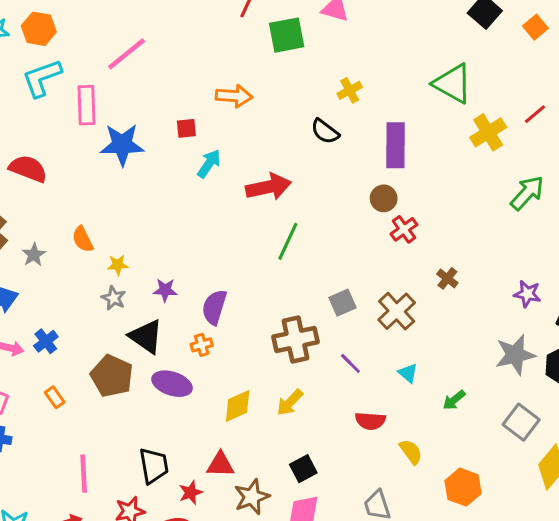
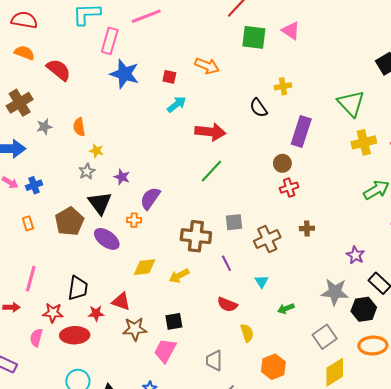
brown cross: (447, 278) -> (307, 228), turned 32

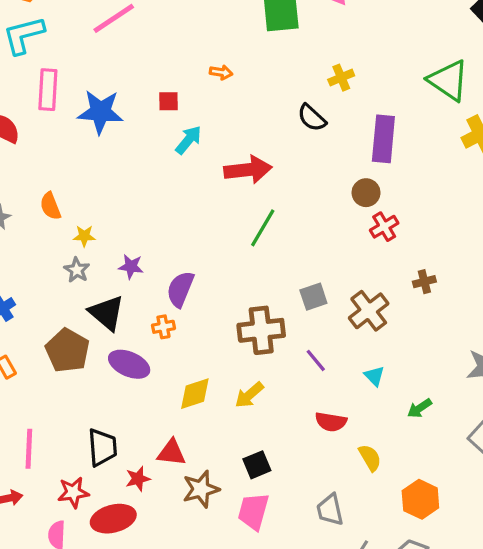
pink rectangle: (110, 41) -> (48, 90), moved
orange arrow: (207, 66) -> (221, 72), size x0.6

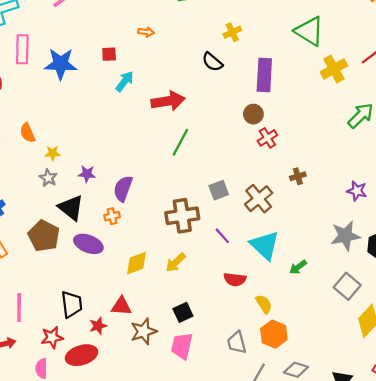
cyan triangle: (374, 376) -> (265, 245), size x2.0
orange hexagon: (420, 499) -> (274, 334), moved

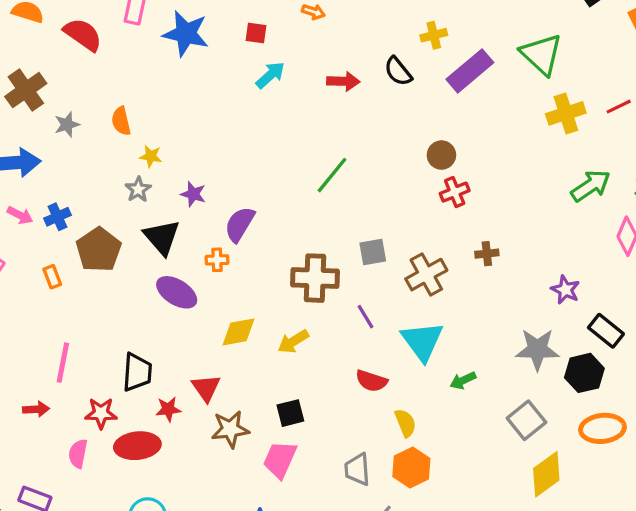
purple rectangle: (264, 75) -> (470, 71), moved, turned 36
red arrow: (168, 101) -> (343, 81), moved, size x0.7
brown pentagon: (44, 236) -> (99, 250), moved
red triangle: (121, 306) -> (206, 388), turned 40

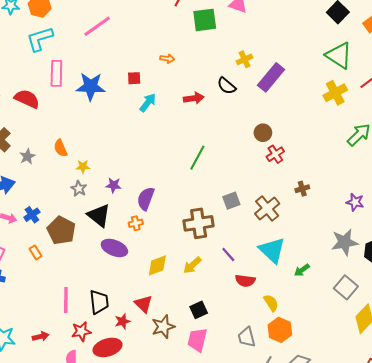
green triangle: (542, 54) -> (339, 55), moved
purple line: (366, 317) -> (228, 254), moved
pink line: (63, 363) -> (66, 300), moved

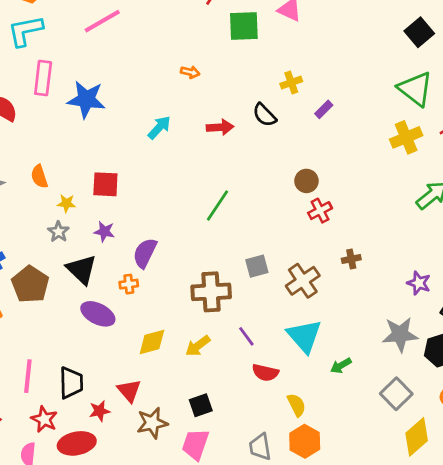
purple rectangle: (271, 77) -> (324, 109), size x0.5
red square: (134, 78) -> (105, 184), moved, size x1.5
red star: (81, 331) -> (44, 419), turned 30

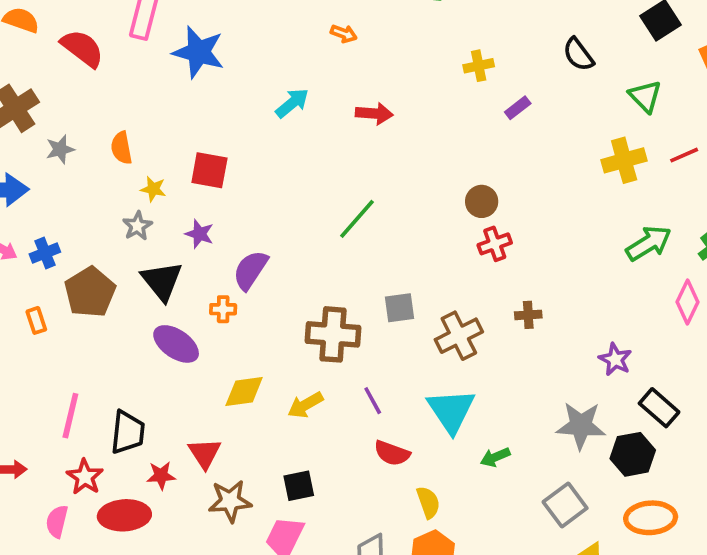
green triangle: (415, 89) -> (645, 96), size x0.7
black semicircle: (264, 115) -> (578, 54), moved

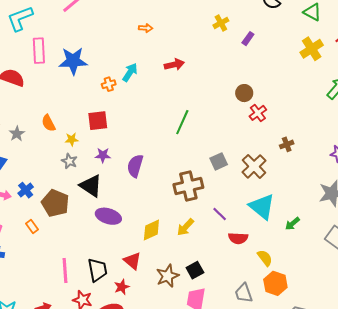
orange cross: (223, 309) -> (109, 84), moved
red triangle: (205, 453) -> (132, 261), moved
brown star: (230, 501) -> (168, 276), moved

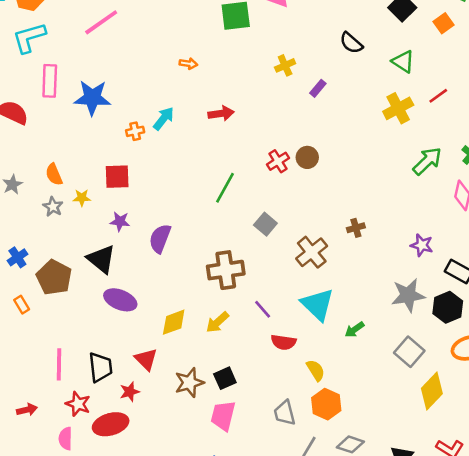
red cross: (258, 113) -> (278, 161), moved
gray star: (69, 161) -> (53, 207), moved
gray square: (219, 161) -> (265, 224), moved, turned -30

